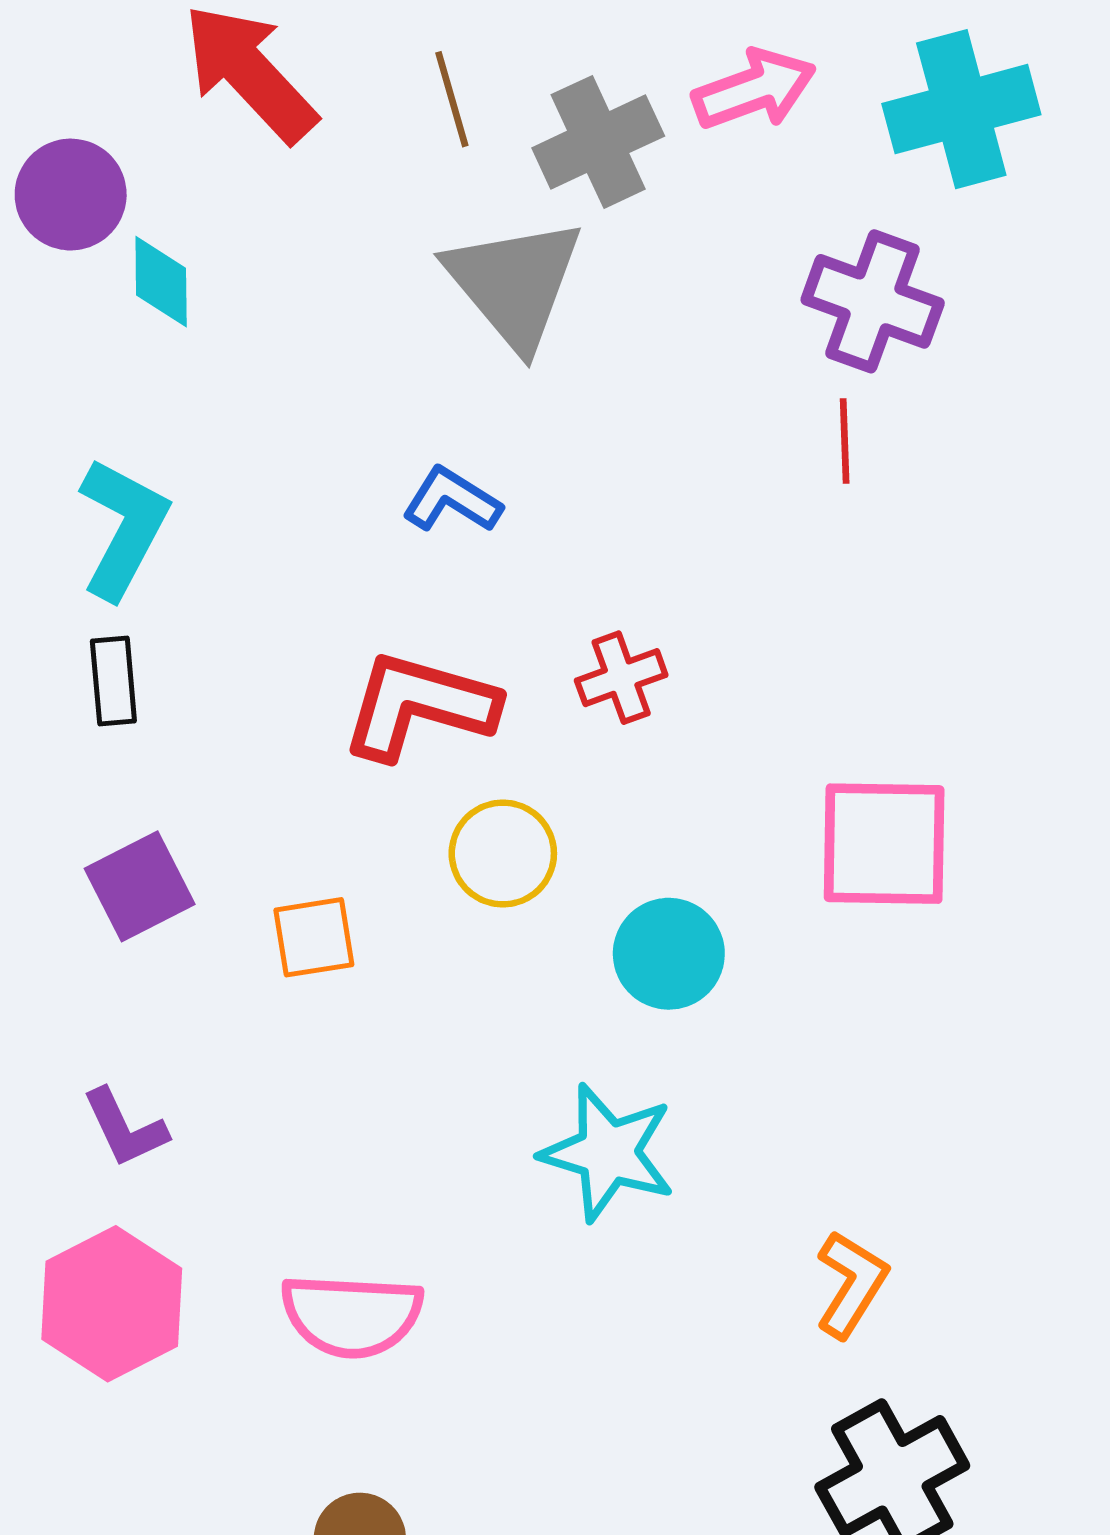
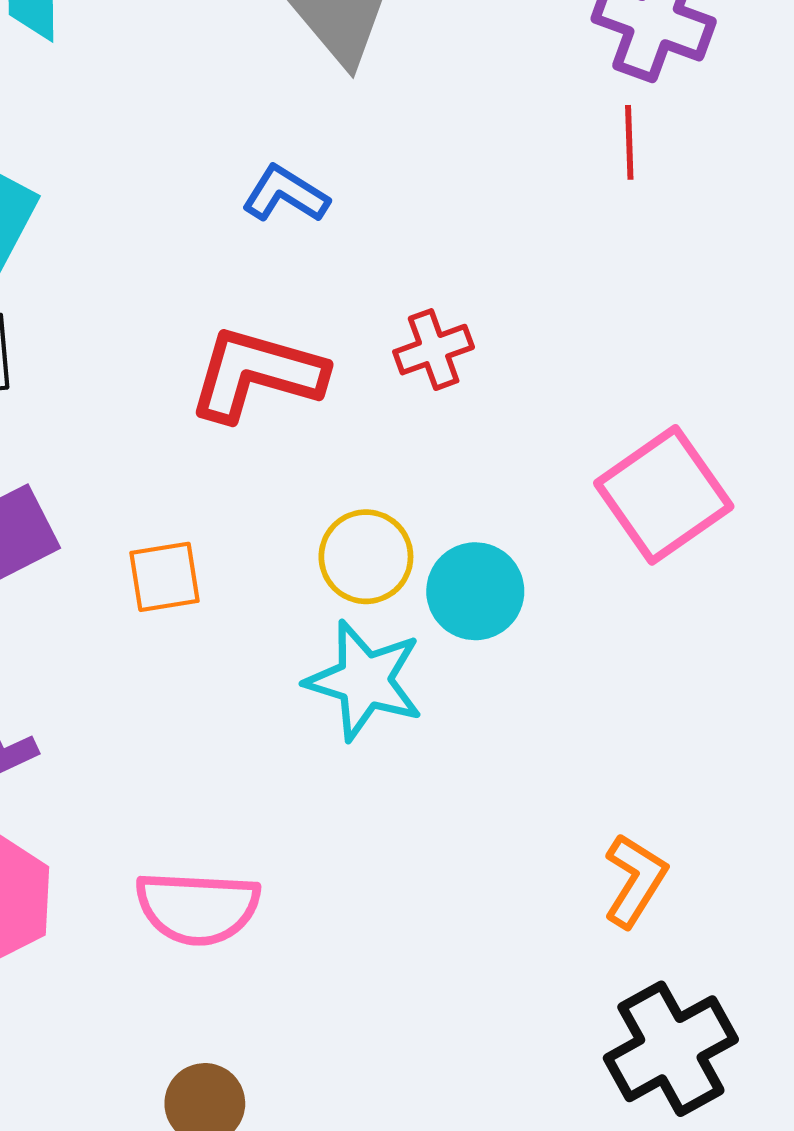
pink square: (884, 844) -> (664, 495), turned -36
yellow circle: (503, 853) -> (366, 557), moved
cyan star: (608, 1153) -> (365, 680), moved

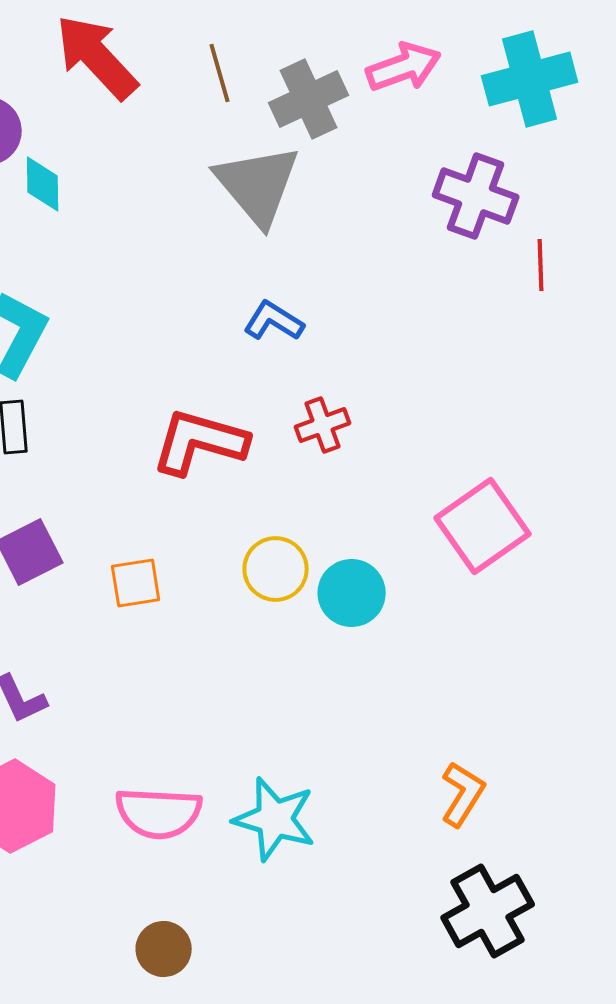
red line: (629, 142) -> (541, 265), moved
blue L-shape: (285, 194) -> (274, 321), moved
cyan star: (365, 680) -> (275, 819), moved

